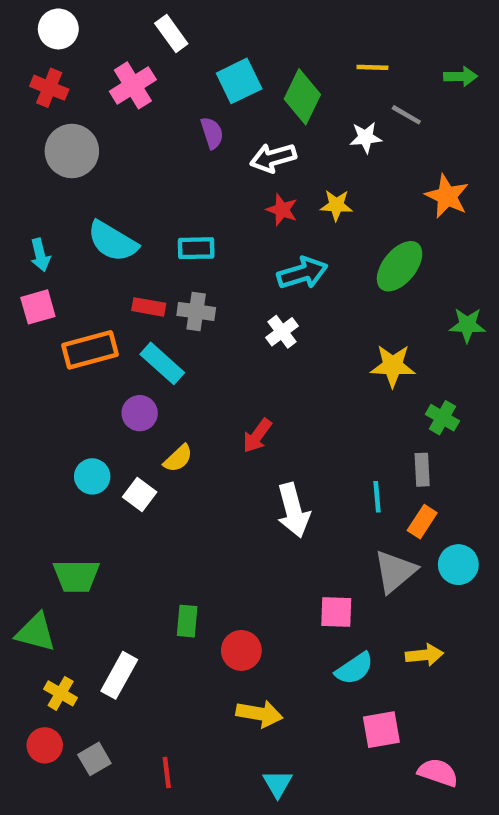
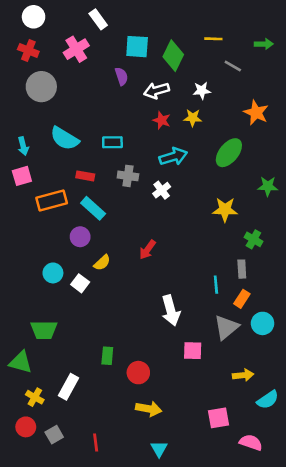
cyan square: (239, 81) -> (137, 47), turned 30
white star: (366, 137) -> (202, 91), moved
gray cross: (196, 311) -> (128, 176), moved
white arrow: (293, 510) -> (171, 310), moved
cyan semicircle: (354, 669) -> (268, 400), moved

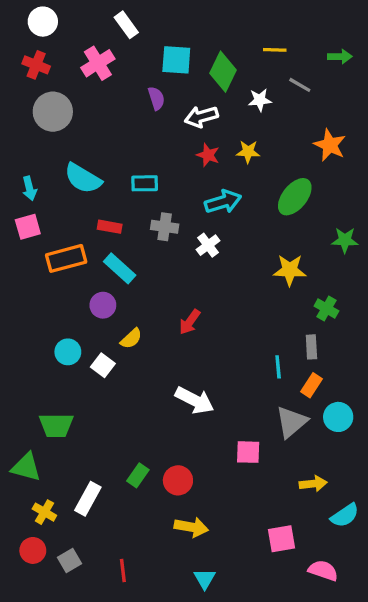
white star: (202, 91) -> (260, 100), moved
white arrow: (171, 310) -> (195, 400), moved, turned -48
green rectangle: (107, 356) -> (138, 475), moved, turned 30

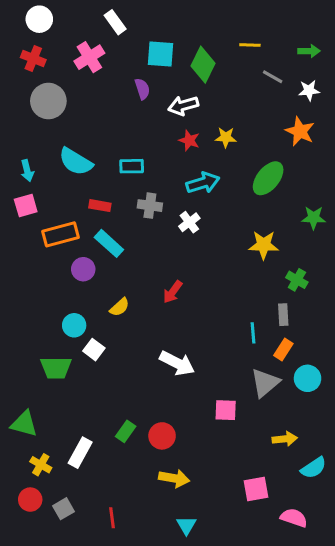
white star: (260, 100) -> (309, 90), moved
purple circle: (103, 305) -> (83, 269), moved
cyan circle: (68, 352) -> (74, 325), moved
white square: (103, 365) -> (94, 350), moved
green trapezoid: (56, 425) -> (56, 368), moved

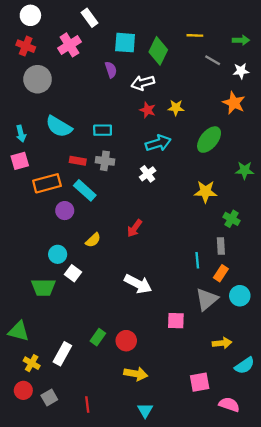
gray cross: (150, 206) -> (105, 161), moved

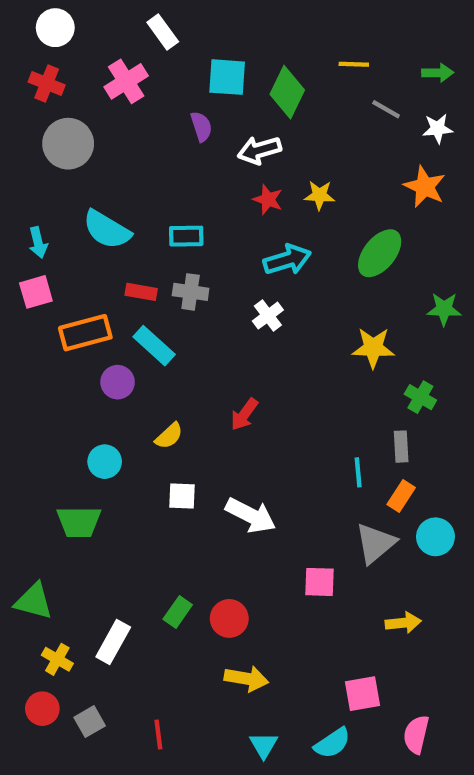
white square: (73, 273) -> (182, 496), moved, turned -35
cyan semicircle: (245, 366) -> (332, 743), moved
pink semicircle: (229, 405) -> (416, 734), turned -96

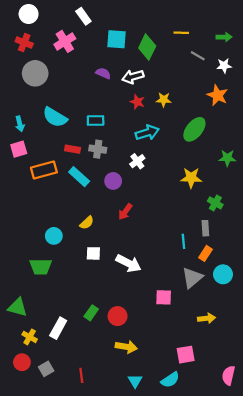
purple semicircle: (201, 126) -> (103, 73), moved, turned -48
purple circle: (118, 382) -> (113, 181), moved
pink semicircle: (416, 734) -> (228, 375), moved

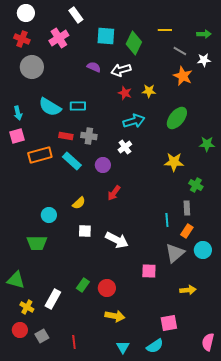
orange star: (217, 95) -> (183, 76), moved
cyan rectangle: (96, 121) -> (78, 106), moved

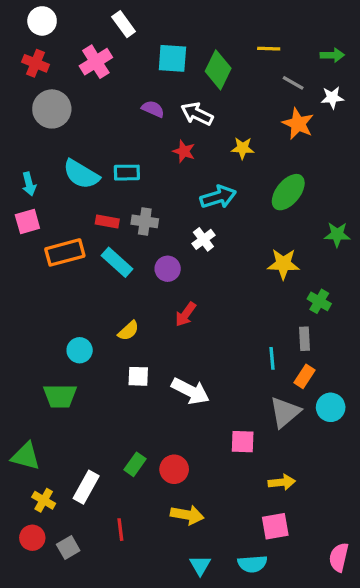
white arrow: (121, 70) -> (197, 114), turned 42
red star: (125, 93) -> (184, 151), moved
yellow arrow: (188, 290) -> (282, 482), moved
red line: (74, 342) -> (120, 530), moved
cyan semicircle: (155, 346) -> (252, 564), turned 30

